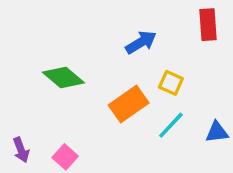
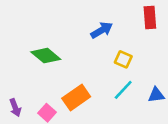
orange rectangle: (129, 104) -> (76, 97), moved

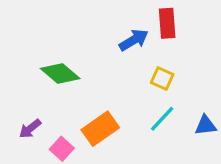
red rectangle: (150, 17) -> (167, 23), moved
purple arrow: (15, 108) -> (30, 129), moved, turned 72

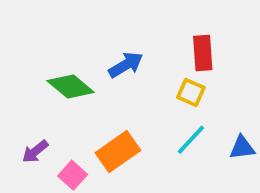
red rectangle: (167, 23) -> (203, 53), moved
blue arrow: (134, 40) -> (126, 65), moved

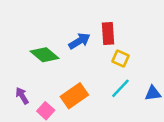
red rectangle: (203, 53) -> (108, 33), moved
purple arrow: (35, 152) -> (22, 96), turned 98

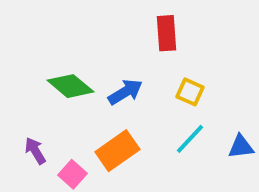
red rectangle: (108, 33) -> (166, 33), moved
blue arrow: (79, 41) -> (125, 92), moved

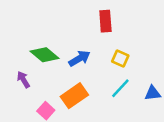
purple arrow: (35, 151) -> (23, 80), moved

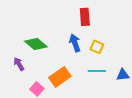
blue arrow: (79, 58) -> (75, 43), moved, turned -78
cyan line: (120, 88) -> (97, 71), turned 48

